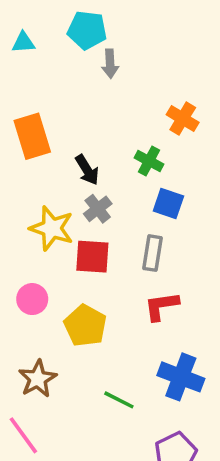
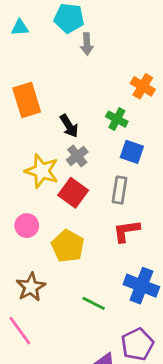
red square: (92, 257) -> (73, 193), turned 32

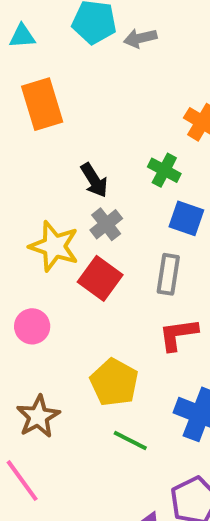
gray arrow: (87, 44) -> (140, 38), moved, turned 80
orange rectangle: (27, 100) -> (42, 104), moved
yellow pentagon: (68, 246) -> (114, 382), moved

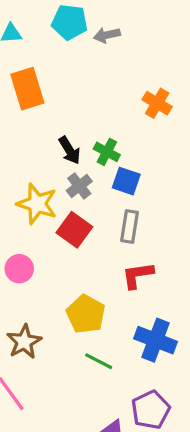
green cross: (164, 170) -> (107, 152), moved
blue square: (186, 218) -> (126, 181), moved

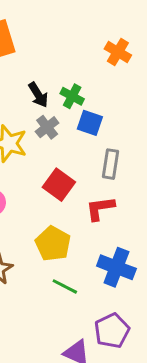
gray rectangle: (130, 227) -> (110, 164), moved
red square: (74, 230) -> (59, 185), moved

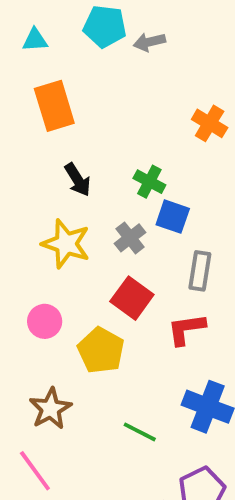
black arrow: (38, 95) -> (78, 180), moved
gray cross: (47, 127) -> (130, 238), moved
yellow pentagon: (53, 244) -> (101, 350), moved

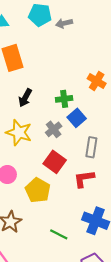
orange cross: (210, 123) -> (97, 81), moved
black arrow: (78, 180) -> (25, 98), turned 60
green cross: (149, 182) -> (64, 99), turned -35
blue square: (173, 217) -> (77, 118), turned 30

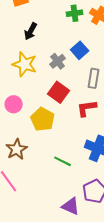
green cross: (64, 99) -> (75, 13), moved

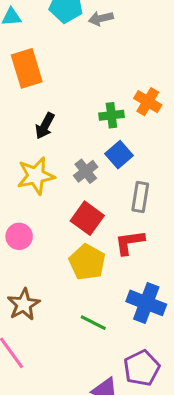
green cross: (75, 13) -> (111, 115), moved
yellow star: (25, 64) -> (36, 176), turned -30
yellow pentagon: (43, 119) -> (87, 262), moved

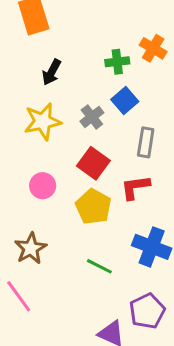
pink circle: (19, 236) -> (43, 186), moved

